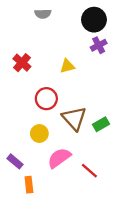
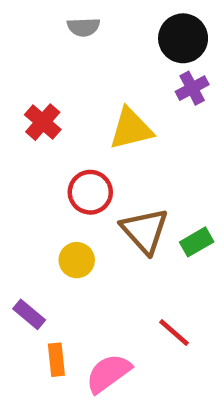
yellow triangle: (67, 66) -> (131, 129), size x1.5
pink semicircle: (59, 158) -> (108, 373), moved

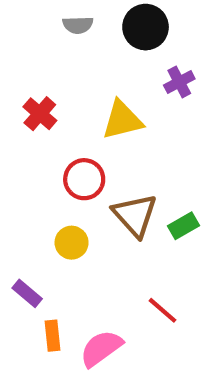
black circle: (183, 38) -> (146, 27), moved

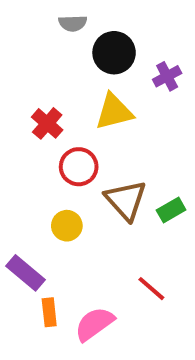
black circle: (146, 27) -> (114, 53), moved
red cross: (40, 114) -> (47, 123), moved
purple rectangle: (27, 293) -> (26, 273), size x1.4

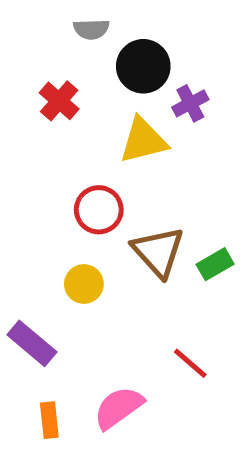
purple cross: (167, 76) -> (190, 103), moved
red cross: (47, 123) -> (59, 101), moved
orange rectangle: (49, 312) -> (49, 420), moved

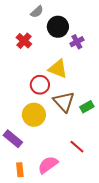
gray semicircle: (91, 29) -> (37, 12), turned -40
yellow triangle: (143, 141) -> (58, 69), moved, turned 35
yellow circle: (84, 284) -> (34, 115), size x1.5

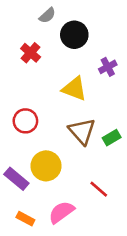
purple cross: (77, 42) -> (108, 67), moved
red circle: (40, 85) -> (25, 121), moved
yellow circle: (34, 115) -> (46, 166), moved
orange rectangle: (20, 170) -> (25, 219), turned -56

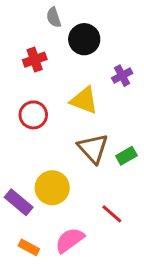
gray semicircle: (47, 15) -> (54, 17), turned 114
red cross: (31, 53) -> (35, 60), turned 30
red circle: (25, 121) -> (33, 115), moved

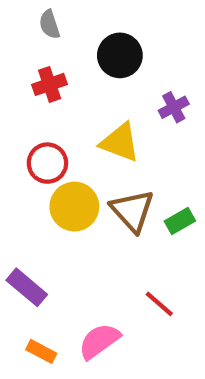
gray semicircle: (54, 17) -> (50, 24), moved
yellow circle: (52, 188) -> (74, 207), moved

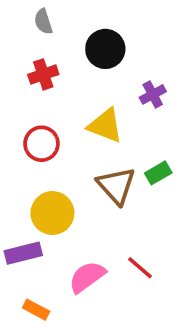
yellow circle: (74, 207) -> (52, 213), moved
green rectangle: (180, 221) -> (158, 173), moved
purple rectangle: (27, 287) -> (23, 253), turned -54
pink semicircle: (99, 341) -> (87, 277), moved

